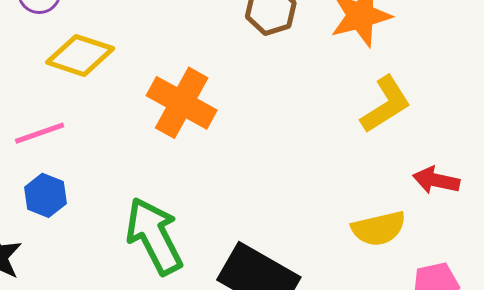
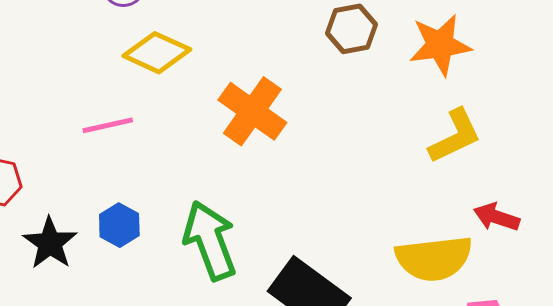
blue hexagon: (45, 195) -> (119, 225), moved
yellow semicircle: (379, 228) -> (434, 258), size x1.4

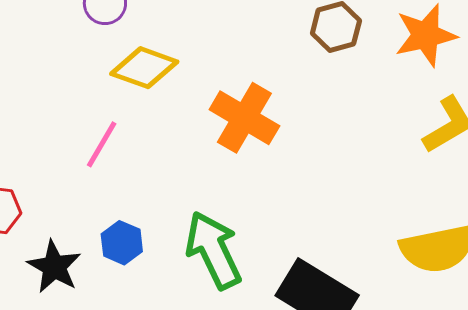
pink line: (108, 125) -> (102, 144), turned -42

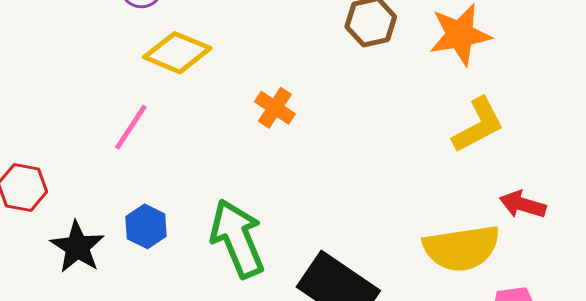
orange cross: (244, 118) -> (275, 108), size x0.6

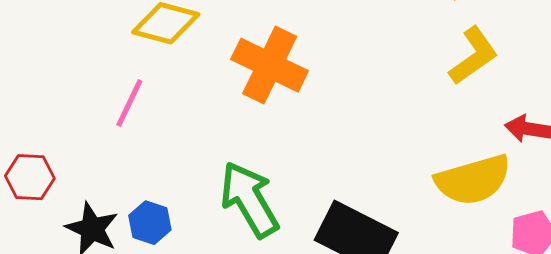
orange cross: (275, 108) -> (270, 65), size x1.8
blue hexagon: (146, 226) -> (150, 223), moved

